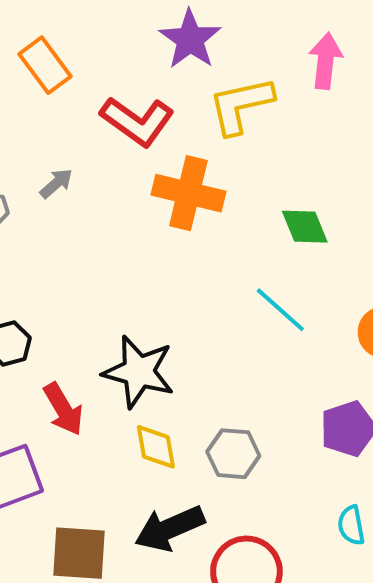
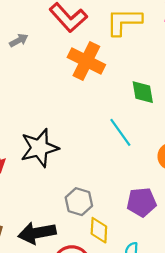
black star: (139, 372) -> (39, 148), turned 30
yellow diamond: (156, 447) -> (99, 230), moved

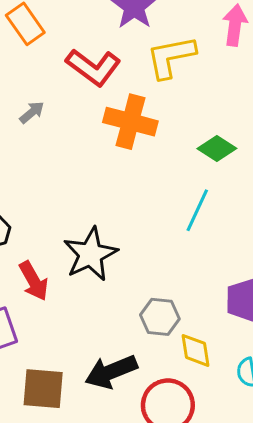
green diamond: (143, 92) -> (217, 148), turned -36
cyan line: (120, 132) -> (197, 210), turned 72

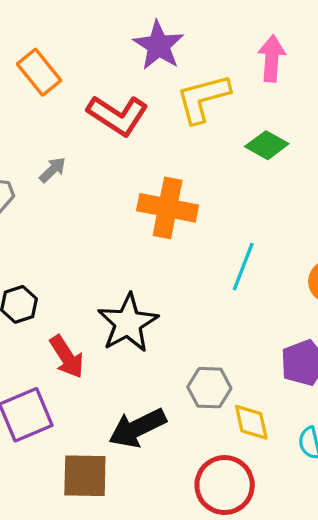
orange cross: (130, 122) -> (168, 208), moved
green diamond: (217, 148) -> (267, 145), moved
black arrow: (111, 372) -> (137, 428), moved

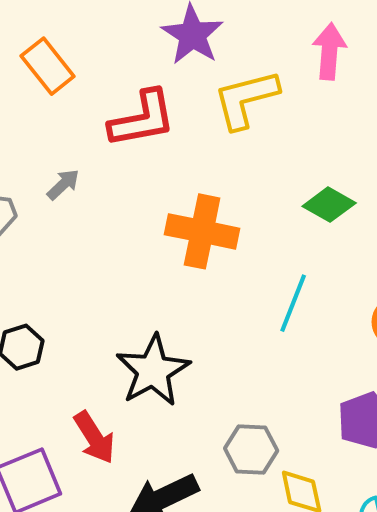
red L-shape: (118, 115) -> (142, 119), turned -44
green diamond: (267, 145) -> (329, 205), moved
red arrow: (67, 357) -> (94, 437), moved

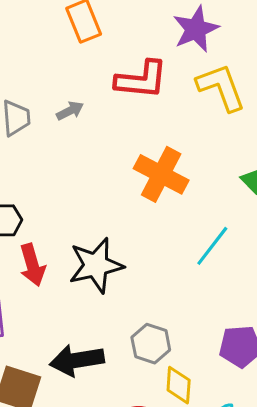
yellow L-shape: (246, 99) -> (221, 87), turned 68
red arrow: (94, 437) -> (32, 265), moved

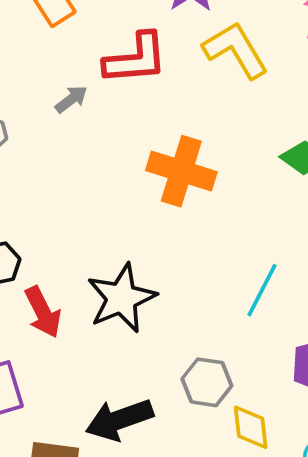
gray arrow: (70, 111) -> (71, 99), moved
cyan line: (212, 246) -> (262, 290), moved

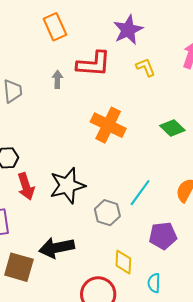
yellow L-shape: (236, 50) -> (146, 67), size x0.6
gray arrow: (71, 99) -> (57, 79), turned -60
gray hexagon: (207, 382) -> (107, 213), moved

